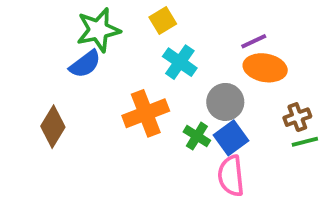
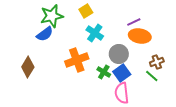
green line: (305, 142) -> (152, 76), moved, turned 56

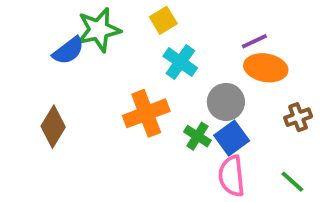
blue semicircle: (45, 34) -> (68, 51), moved
green line: (152, 76) -> (292, 182), moved

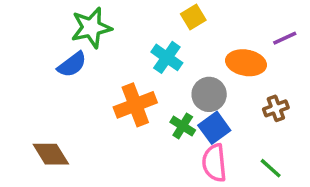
yellow square: (163, 20) -> (193, 17), moved
purple line: (254, 41) -> (285, 38), moved
blue semicircle: (68, 51) -> (72, 64), moved
brown diamond: (53, 127) -> (51, 154), moved, turned -63

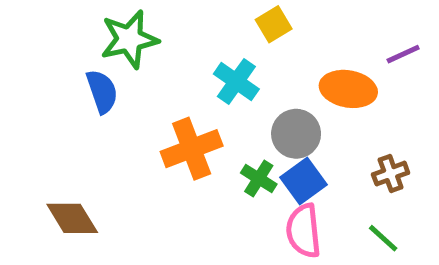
blue semicircle: (72, 64) -> (102, 91), turned -72
brown cross: (276, 108) -> (391, 174), moved

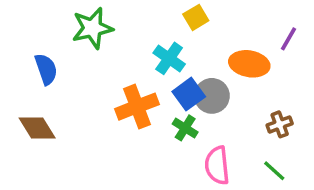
purple line: (403, 54) -> (289, 39), turned -35
blue semicircle: (102, 91) -> (46, 69), moved
blue square: (304, 181) -> (189, 94), moved
brown diamond: (72, 218) -> (37, 128), moved

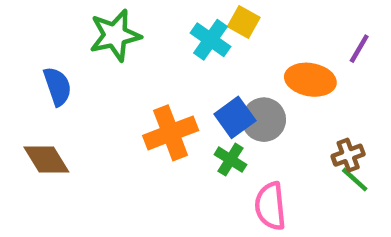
yellow square: (196, 17) -> (244, 22), turned -30
cyan cross: (169, 58) -> (211, 40), moved
green line: (274, 171) -> (355, 180), moved

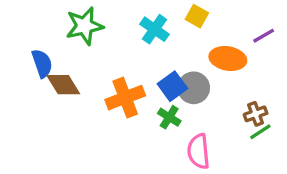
yellow square: (244, 22) -> (197, 16), moved
purple line: (359, 49) -> (264, 36), turned 30
brown diamond: (46, 160) -> (63, 85), moved
green line: (355, 180) -> (260, 132), turned -75

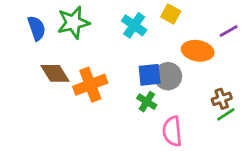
blue semicircle: (42, 63) -> (37, 28), moved
blue square: (172, 86) -> (150, 75), turned 30
orange cross: (125, 98) -> (90, 85), moved

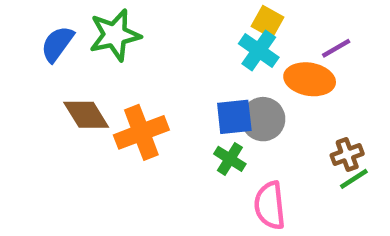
cyan cross: (134, 25) -> (259, 51), moved
blue semicircle: (37, 28) -> (57, 44), turned -125
purple line: (229, 31) -> (336, 48), moved

